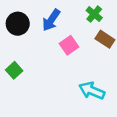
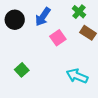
green square: (14, 70) -> (22, 70), moved

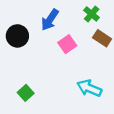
black circle: (15, 20) -> (17, 36), moved
green square: (22, 70) -> (26, 93), moved

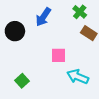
pink square: (67, 44) -> (58, 55), moved, turned 35

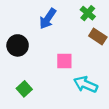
black circle: (15, 31) -> (18, 45), moved

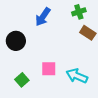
green cross: (88, 13) -> (79, 12), turned 32
pink square: (64, 61) -> (49, 69), moved

